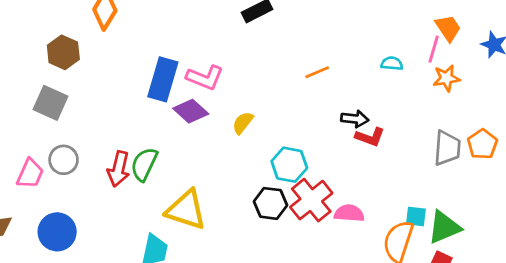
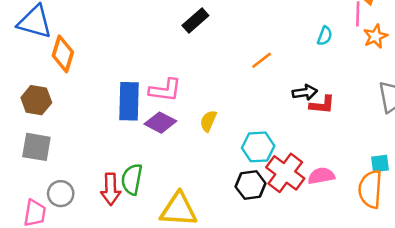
cyan semicircle: (392, 63) -> (325, 36), turned 120

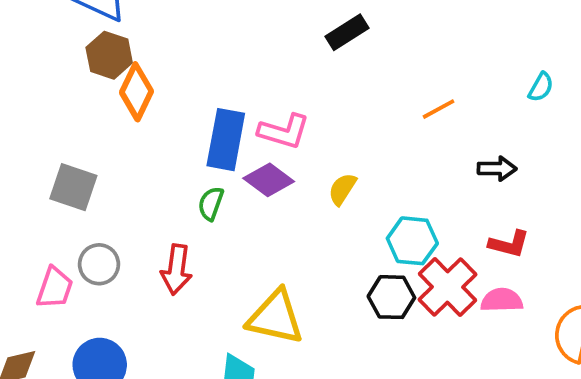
orange diamond: (63, 54) -> (137, 92), moved
brown hexagon: (36, 100) -> (109, 55), moved
red L-shape: (322, 105) -> (509, 244), moved
green semicircle: (132, 179) -> (211, 204), moved, size x0.7

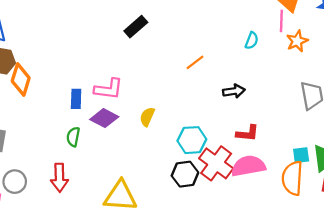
blue rectangle: (226, 140) -> (76, 99), size x0.6
pink semicircle: (502, 300) -> (248, 166), size x1.4

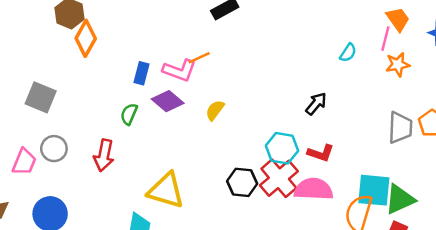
orange line: (195, 62) -> (199, 58), moved
black arrow: (234, 91) -> (316, 104), turned -55
cyan hexagon: (192, 140) -> (282, 148), moved
cyan square: (301, 155) -> (374, 190), size x1.8

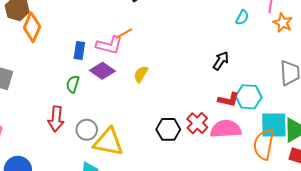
orange star: (398, 64) -> (283, 23), turned -30
cyan hexagon: (282, 148) -> (249, 97), moved
gray circle: (54, 149) -> (87, 130), moved
red cross: (279, 178) -> (197, 123), size x0.7

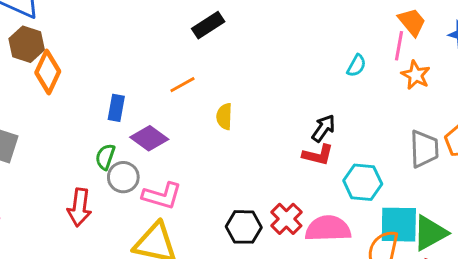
pink L-shape: (109, 45) -> (162, 196), moved
yellow semicircle: (141, 74) -> (224, 116), moved, turned -30
red L-shape: (229, 100) -> (318, 155), moved
gray circle: (87, 130) -> (123, 177), moved

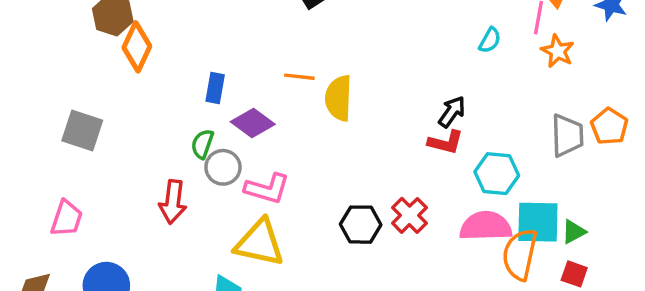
orange line: (182, 85) -> (299, 77), moved, turned 35
yellow semicircle: (224, 116) -> (339, 98), size x1.5
pink semicircle: (328, 229) -> (486, 226), moved
green triangle: (430, 233) -> (574, 232), size x0.6

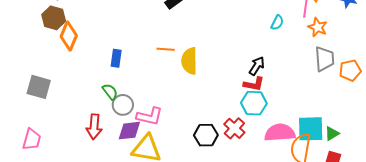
purple diamond: (253, 123) -> (129, 131), moved, turned -40
orange pentagon: (609, 126) -> (350, 70), turned 30
gray trapezoid: (567, 135) -> (324, 59), moved
green semicircle: (202, 144) -> (110, 92), turned 126
cyan hexagon: (497, 174) -> (254, 103), moved

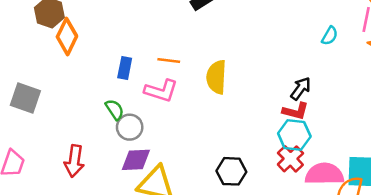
orange line: (166, 49) -> (169, 61), moved
pink L-shape: (150, 116) -> (161, 91), moved
red arrow: (94, 127) -> (74, 161), moved
red cross: (234, 128) -> (290, 159), moved

